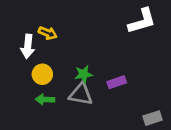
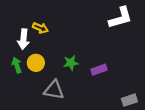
gray triangle: (81, 94) -> (54, 90), moved
green arrow: (45, 99) -> (17, 65), moved, turned 70

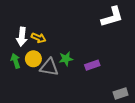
yellow arrow: (40, 28) -> (39, 38), moved
gray triangle: (54, 90) -> (49, 67), moved

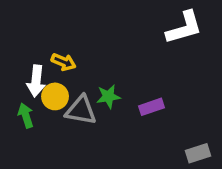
white arrow: (22, 37) -> (36, 81), moved
green arrow: (16, 61) -> (26, 115), moved

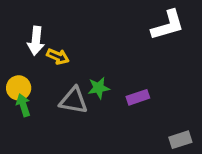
white arrow: (36, 81) -> (36, 41), moved
yellow circle: (55, 96) -> (19, 88), moved

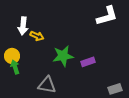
green star: (99, 88) -> (63, 56), size x1.5
gray triangle: (74, 100) -> (47, 85), moved

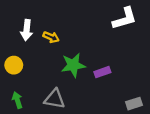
yellow arrow: (37, 36) -> (51, 37), moved
green arrow: (15, 67) -> (17, 100), moved

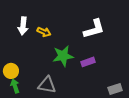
white L-shape: (125, 18) -> (94, 29), moved
yellow circle: (14, 65) -> (11, 71), moved

